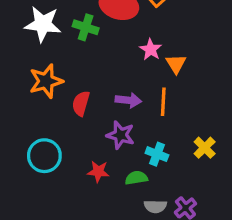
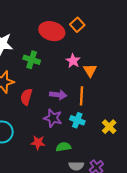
green cross: (86, 27) -> (32, 60), moved
cyan cross: (157, 154) -> (77, 120), moved

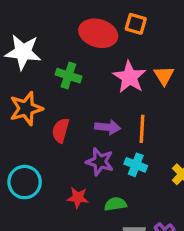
orange square: (77, 25) -> (136, 24), turned -32
pink star: (73, 61) -> (129, 77), size x1.5
orange triangle: (90, 70) -> (164, 76), moved

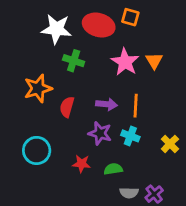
white star: (23, 52) -> (56, 29), moved

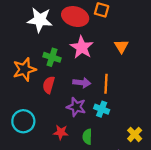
green cross: (74, 61) -> (52, 57), moved
pink star: (125, 62) -> (82, 47), moved
yellow cross: (170, 144) -> (135, 134), moved
green semicircle: (113, 169) -> (87, 137), turned -80

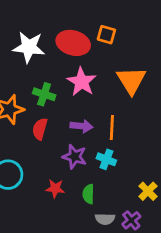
orange triangle: (121, 46) -> (131, 80), size x1.6

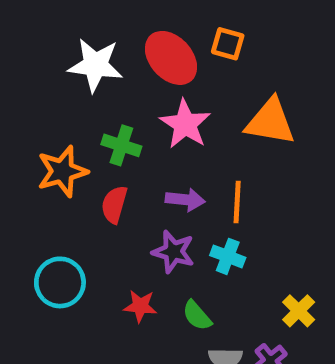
red ellipse: (73, 43) -> (171, 58), turned 32
orange triangle: (131, 80) -> (270, 122), turned -48
green semicircle: (88, 194) -> (197, 316), turned -42

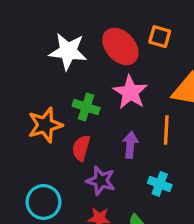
purple arrow: (185, 200) -> (130, 145), turned -90
orange line: (237, 202) -> (166, 130), moved
purple star: (173, 252) -> (101, 181), moved

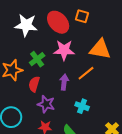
pink star: (130, 92) -> (64, 50), turned -30
green cross: (86, 107) -> (37, 59), turned 35
orange line: (166, 130) -> (86, 73), turned 48

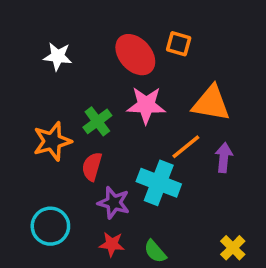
white star: (26, 25) -> (58, 56), moved, size x0.7
purple arrow: (64, 82) -> (224, 158), moved
cyan cross: (82, 106) -> (159, 183), moved, size x1.6

